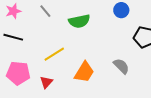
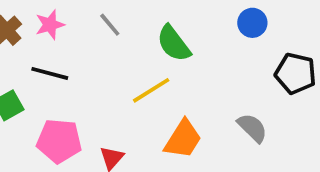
green semicircle: (79, 21) -> (174, 43), turned 65
yellow line: (54, 54) -> (151, 90), moved

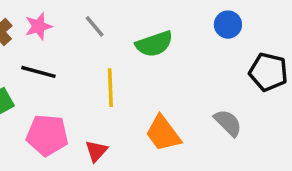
green semicircle: (174, 43) -> (154, 44), turned -72
yellow line: (151, 90) -> (110, 88), moved, turned -60
orange trapezoid: (183, 139) -> (163, 133), turned 111

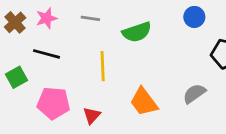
gray line: (95, 26) -> (90, 18), turned -42
gray semicircle: (228, 123) -> (194, 94), turned -80

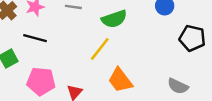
yellow line: (103, 66) -> (100, 49), moved, turned 40
gray semicircle: (194, 94) -> (178, 86), moved, turned -120

